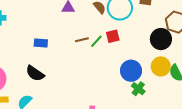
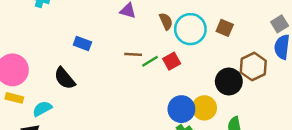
red square: (113, 36) -> (172, 61), turned -32
yellow circle: (161, 66) -> (204, 108), moved

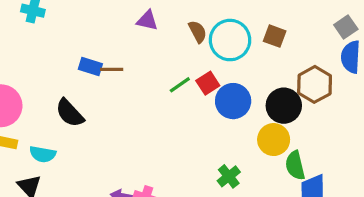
brown line: (133, 54) -> (112, 69), moved
yellow circle: (204, 108) -> (274, 140), moved
cyan semicircle: (42, 109) -> (43, 154), turned -138
blue circle: (181, 109) -> (233, 101), moved

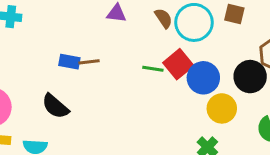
red square: (208, 83) -> (178, 64), size x1.4
green line: (180, 85) -> (153, 69), turned 50
yellow circle: (274, 140) -> (222, 108), moved

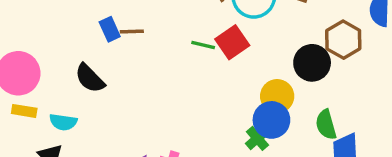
blue rectangle: (69, 62) -> (110, 29), turned 50
blue circle: (203, 78) -> (271, 120), moved

